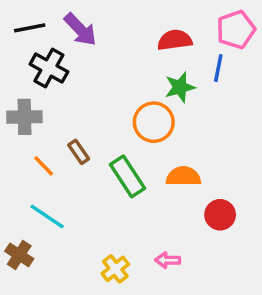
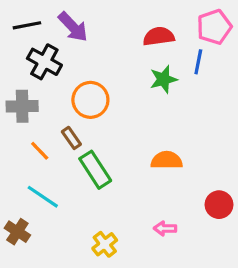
orange circle: (154, 122) -> (90, 100), moved
green rectangle: (128, 176) -> (95, 170), moved
red circle: (220, 215) -> (219, 205), moved
pink arrow: (168, 260) -> (165, 228), moved

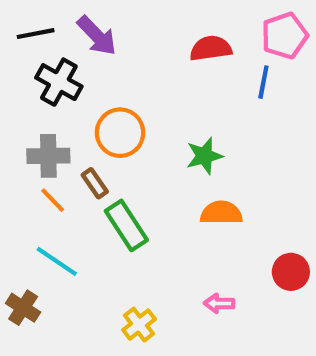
green star: (163, 79) -> (204, 156), moved
gray cross: (22, 106) -> (48, 156), moved

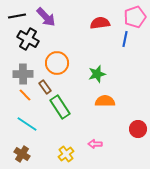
pink arrow: (219, 303) -> (95, 144), moved
brown cross: (23, 308) -> (22, 154), moved

